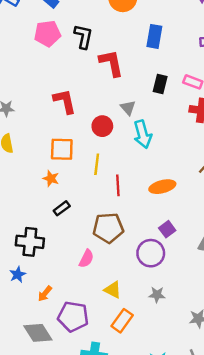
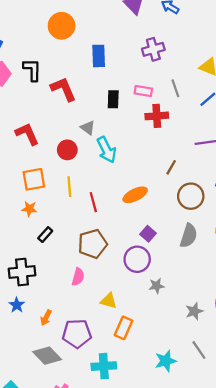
gray star: (157, 295) -> (157, 286), moved

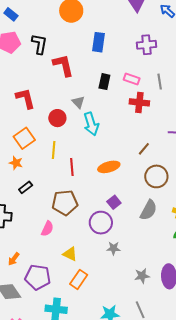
orange square: (34, 179) -> (24, 138), turned -35

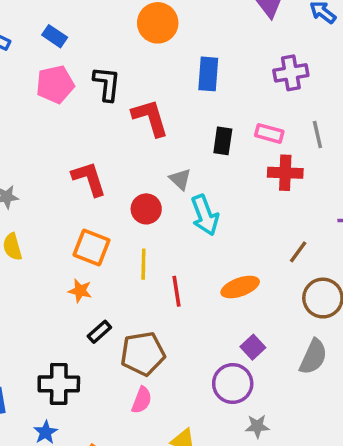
orange square: (24, 138) -> (92, 247), turned -30
brown pentagon: (65, 203) -> (143, 354), moved

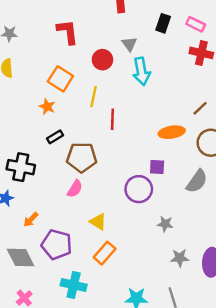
orange ellipse: (240, 287) -> (172, 132), moved
purple square: (253, 347) -> (157, 167), turned 35
gray star: (257, 426) -> (165, 224), moved

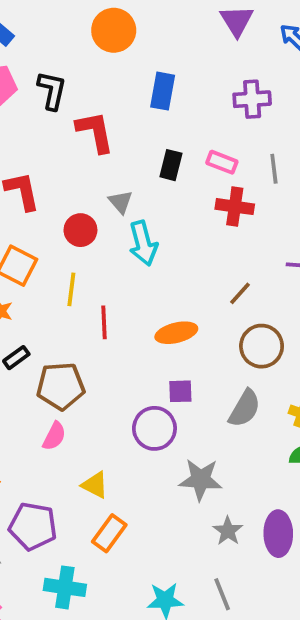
orange ellipse: (172, 132) -> (176, 333), moved
gray star: (165, 224) -> (201, 480), size x1.6
gray star: (180, 258) -> (228, 531), turned -30

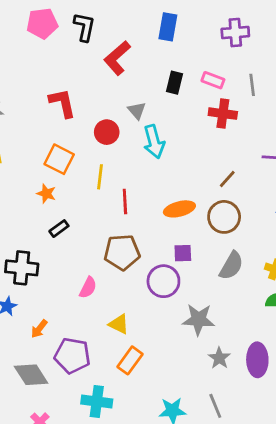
red L-shape: (95, 132) -> (117, 58), turned -120
brown circle: (262, 346) -> (224, 217), moved
brown pentagon: (61, 386) -> (122, 252), moved

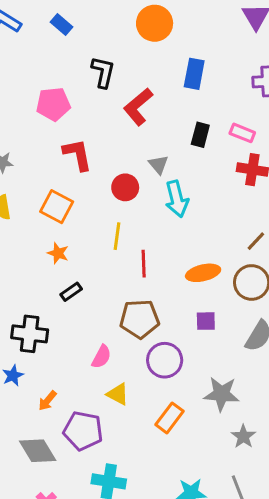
pink pentagon: (42, 23) -> (53, 104), moved
orange square: (59, 159) -> (57, 207), moved
purple circle: (163, 281) -> (165, 360), moved
yellow triangle: (119, 324) -> (118, 394), moved
orange rectangle: (130, 360) -> (169, 418), moved

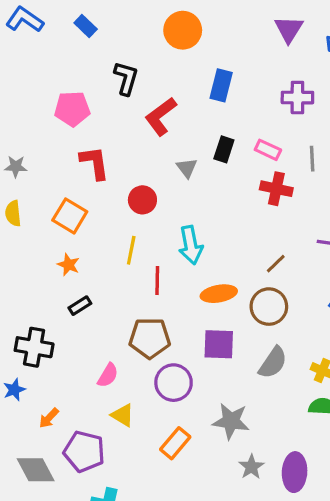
gray triangle: (159, 165) -> (187, 168), moved
cyan arrow: (177, 199) -> (191, 245), moved
purple square: (206, 321) -> (219, 344), size x1.5

